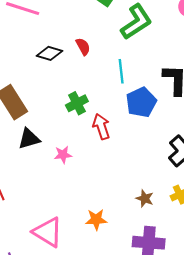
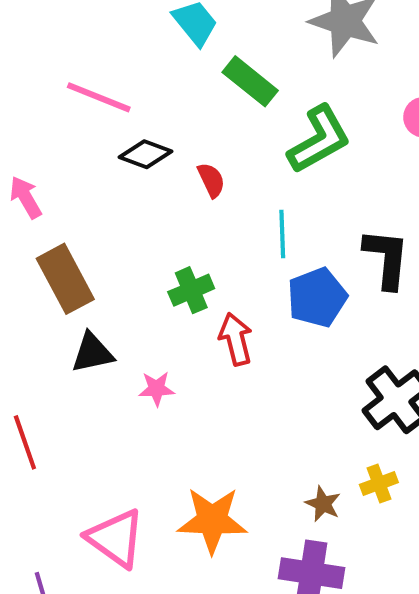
black diamond: (50, 53) -> (146, 154), moved
brown star: (145, 198) -> (323, 504), moved
orange star: (96, 219) -> (212, 520), size x1.6

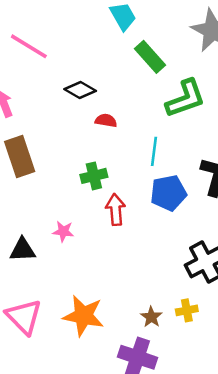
pink line: (99, 97) -> (29, 46), moved
red semicircle: (211, 180) -> (106, 121), moved, turned -65
black triangle: (92, 353) -> (23, 250), moved

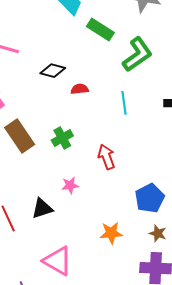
green cross: (94, 176) -> (62, 138), moved
blue pentagon: (168, 193) -> (150, 198), moved
orange star: (83, 316) -> (111, 233), moved, size x0.7

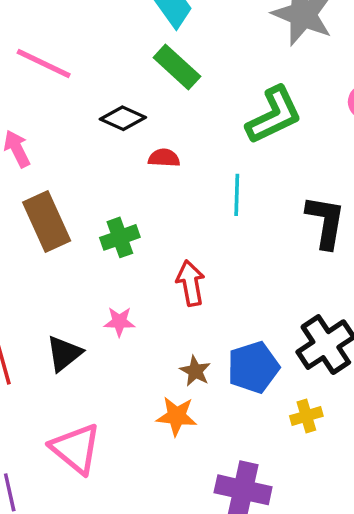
green rectangle: (100, 30) -> (177, 67), moved
black triangle: (42, 209) -> (64, 354), turned -30
brown star: (158, 233) -> (195, 371), moved

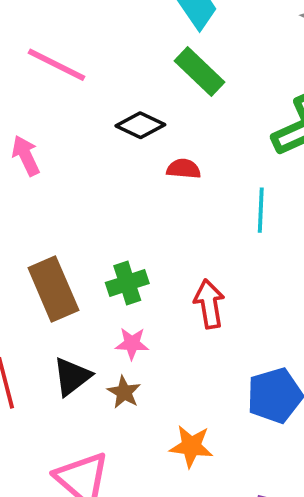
brown rectangle: (47, 222) -> (53, 289), moved
green cross: (120, 237) -> (127, 283), moved
brown star: (195, 371) -> (124, 392), moved

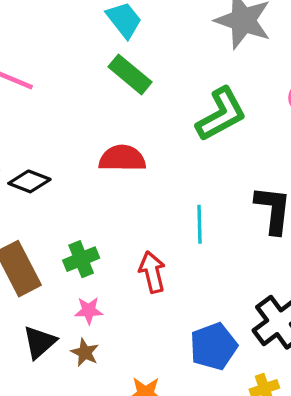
black diamond: (140, 125) -> (29, 181), moved
red semicircle: (184, 169) -> (122, 158), size x1.6
cyan line: (261, 210) -> (199, 224), moved

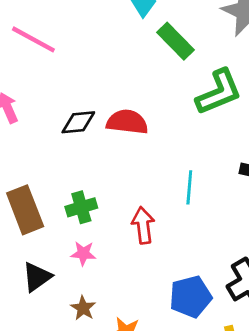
green rectangle: (130, 74) -> (175, 41), moved
black diamond: (29, 181) -> (78, 122), moved, turned -33
brown star: (85, 352) -> (83, 308), moved

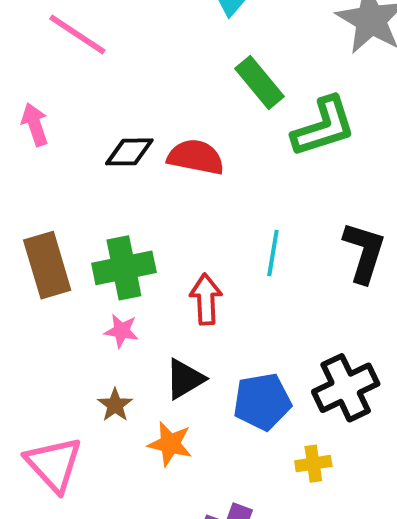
green rectangle: (175, 41) -> (260, 82), moved
green cross: (81, 207) -> (124, 268), size x1.4
black triangle: (37, 277) -> (185, 379), moved

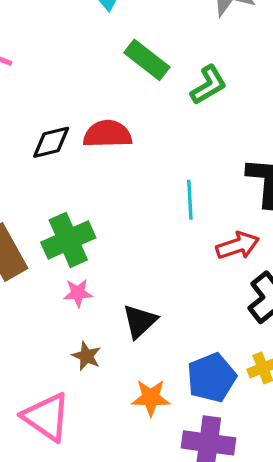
green L-shape: (324, 127) -> (208, 85), size x0.7
red arrow: (206, 299) -> (238, 246), moved, turned 87
blue pentagon: (262, 402) -> (211, 378), moved
orange star: (170, 444) -> (151, 398), moved

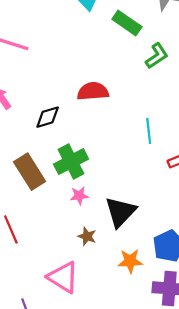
green rectangle: (147, 60) -> (127, 23), moved
black diamond: (51, 142) -> (48, 117), moved
black triangle: (140, 321) -> (120, 212), size x1.4

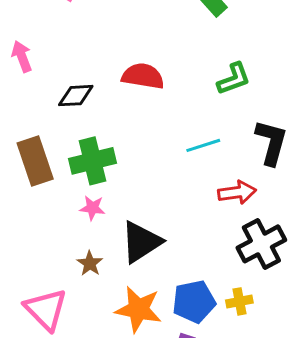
green L-shape: (157, 56) -> (234, 79), moved
cyan line: (149, 131) -> (203, 145), turned 65
orange star: (130, 261) -> (138, 309), size x1.4

